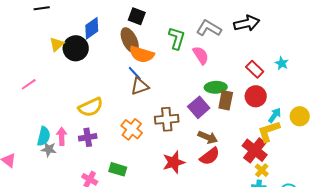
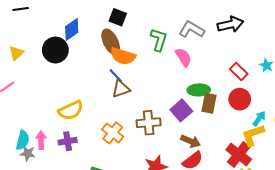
yellow triangle: (57, 44) -> (16, 53), moved

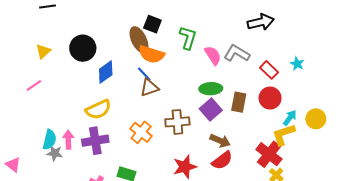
black square: (118, 17) -> (152, 24), moved
blue diamond: (72, 30) -> (106, 72), moved
gray L-shape: (192, 30) -> (237, 53), moved
green ellipse: (199, 90) -> (211, 89), moved
purple cross: (68, 141) -> (95, 141), size x1.4

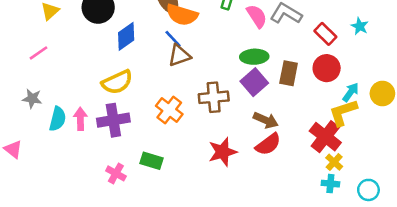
gray star: (55, 153) -> (32, 99), moved

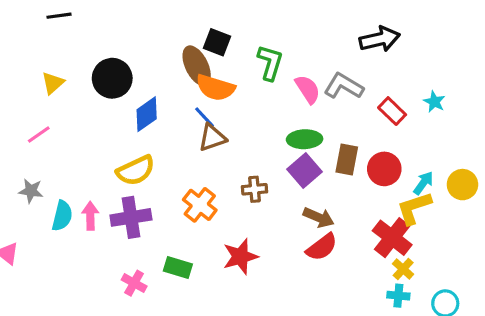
red circle: (327, 68) -> (384, 169), moved
brown cross: (214, 97) -> (254, 189), size x0.7
red star: (223, 152) -> (240, 256), moved

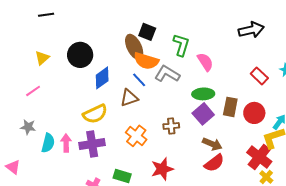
gray L-shape: (344, 86) -> (167, 74), moved
brown triangle: (212, 138) -> (129, 98), moved

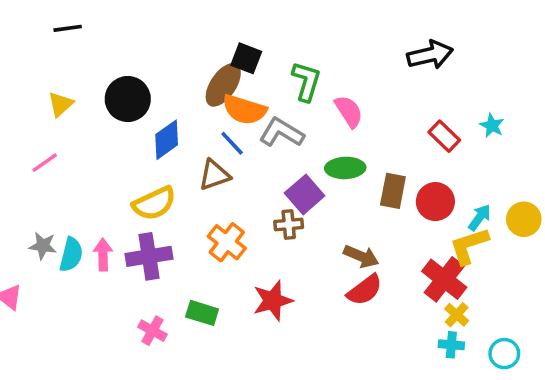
brown ellipse: (134, 47) -> (223, 85), turned 60
purple square: (203, 114) -> (305, 194), moved
gray star: (28, 127) -> (43, 246), moved

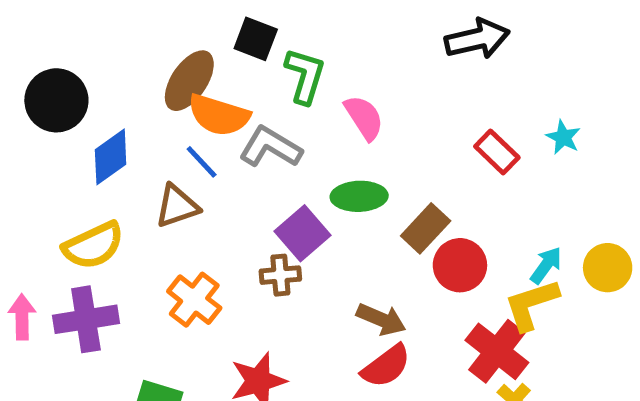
black square: (246, 58) -> (256, 39), moved
brown rectangle: (393, 191) -> (426, 228), turned 32
red circle: (435, 202) -> (460, 265), moved

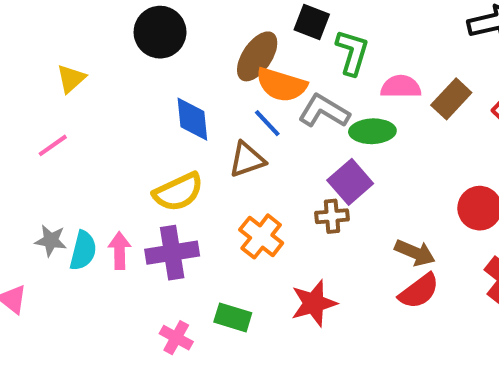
black circle: (56, 100) -> (160, 32), moved
pink semicircle: (364, 118) -> (401, 87), turned -57
blue diamond: (111, 157) -> (192, 119), turned -60
green ellipse: (359, 196) -> (372, 131), moved
brown rectangle: (426, 228) -> (451, 99), moved

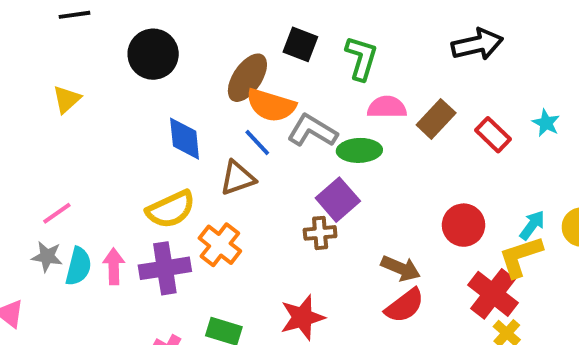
green L-shape: (352, 52) -> (361, 58), moved
pink line: (53, 145) -> (57, 213), moved
orange cross: (261, 236) -> (220, 245), moved

